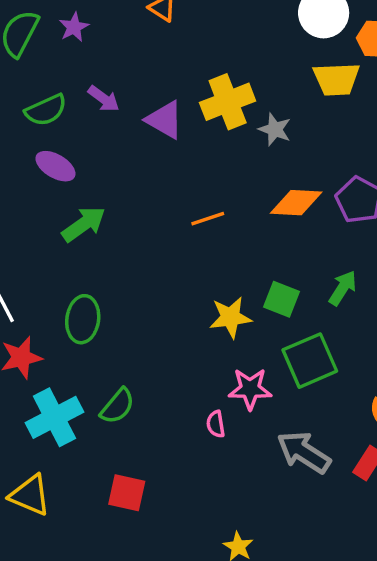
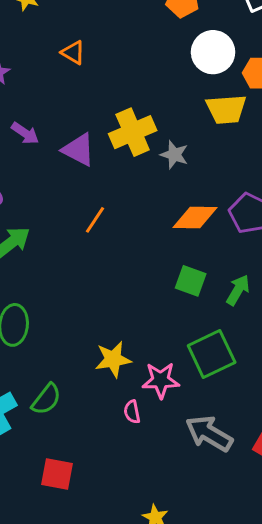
orange line: (208, 219) -> (95, 220), moved, turned -36
green square: (282, 299) -> (191, 281), moved
yellow star: (230, 317) -> (113, 359), moved

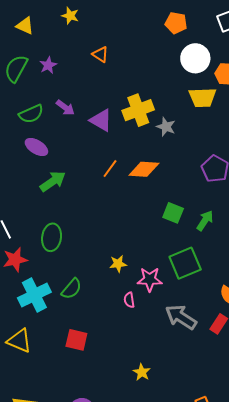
orange diamond: (195, 217) -> (144, 169), moved
yellow star: (113, 359) -> (118, 264), size x0.7

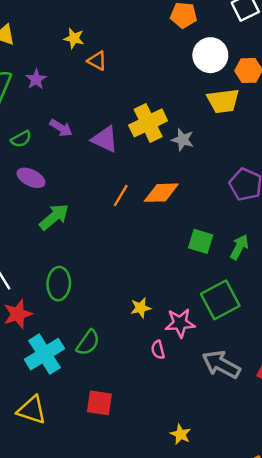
yellow star: (70, 16) -> (74, 38), moved
green semicircle: (31, 114) -> (21, 139), size x0.7

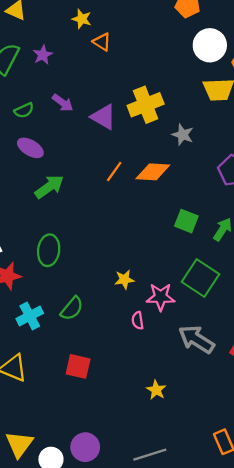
gray star: (183, 140) -> (183, 135), moved
green square: (220, 300) -> (201, 278), turned -33
cyan cross: (44, 354) -> (30, 316), size x0.7
yellow star: (181, 434) -> (156, 390), moved

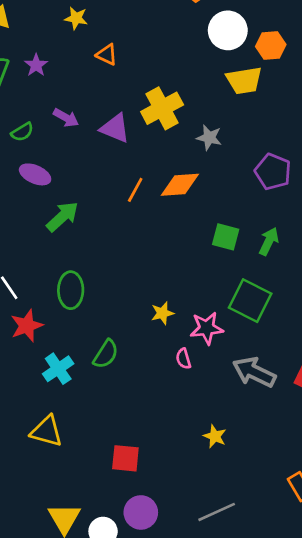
orange triangle: (102, 42) -> (107, 55), moved
red square: (78, 366) -> (125, 458), moved

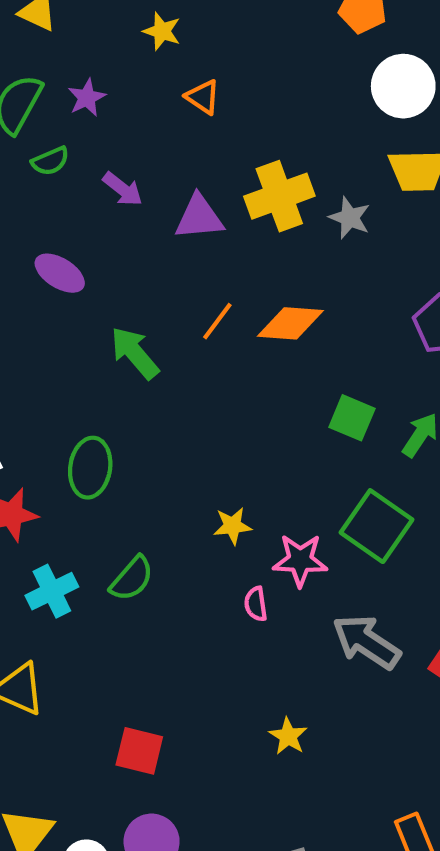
purple triangle: (115, 128) -> (199, 217), turned -36
green semicircle: (22, 132) -> (50, 161), moved
gray star: (209, 138) -> (350, 218), moved
green arrow: (62, 217) -> (135, 353), moved, turned -96

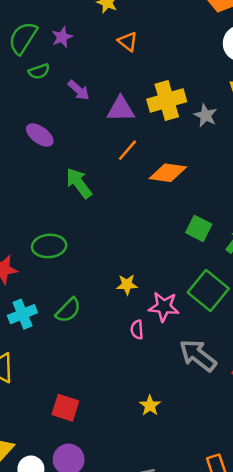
orange line: (217, 321) -> (127, 150), moved
green ellipse: (90, 468) -> (49, 246), turned 72

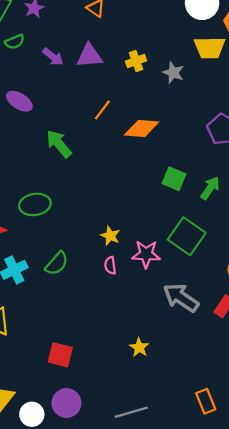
yellow cross: (167, 100) -> (136, 61), size x0.6
purple triangle: (121, 109) -> (89, 56), moved
yellow star: (127, 285) -> (110, 236), turned 30
pink semicircle: (137, 330) -> (110, 265), moved

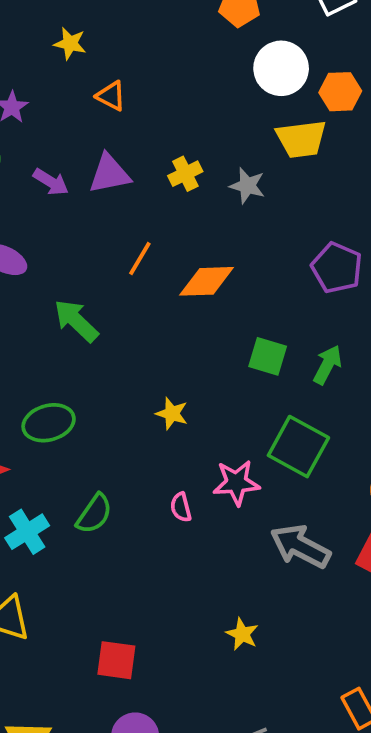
yellow star: (110, 236) -> (172, 413), moved

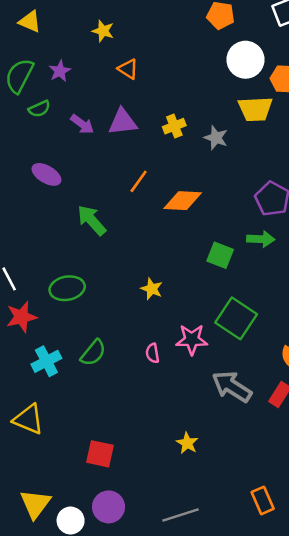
green arrow: (327, 365) -> (261, 239), moved, turned 60

